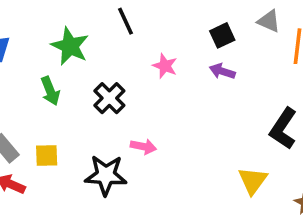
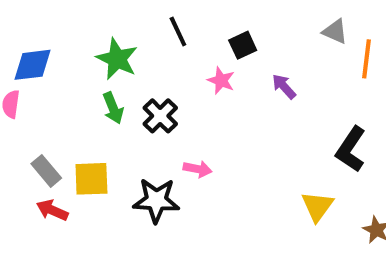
black square: (222, 35) -> (243, 45), moved
purple arrow: (222, 71) -> (284, 86), turned 30
green arrow: (50, 91) -> (113, 108), moved
yellow square: (47, 155) -> (91, 179), size x1.4

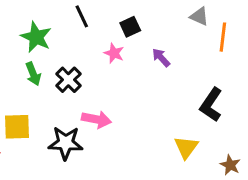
pink arrow: (198, 169) -> (96, 119), size x1.4

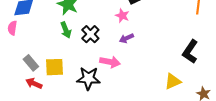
purple arrow: (161, 58) -> (126, 38), moved, turned -72
yellow triangle: (186, 147) -> (173, 81), turned 30

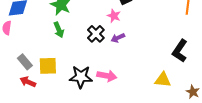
black cross: (90, 34) -> (96, 34), moved
pink arrow: (110, 62) -> (107, 76), moved
yellow triangle: (173, 81) -> (163, 80), turned 30

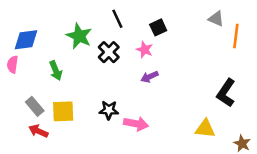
green arrow: (59, 30) -> (56, 71), moved
black cross: (96, 34) -> (109, 52), moved
black star: (81, 77) -> (109, 110), moved, size x0.7

